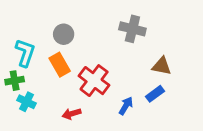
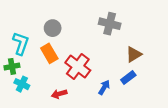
brown triangle: (162, 66) -> (134, 54), turned -42

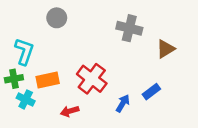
gray circle: (53, 28) -> (57, 18), moved
orange rectangle: (49, 53) -> (48, 80), moved, turned -72
brown triangle: (134, 54) -> (166, 49), moved

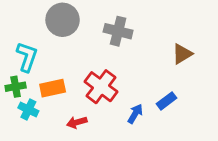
gray circle: (57, 18) -> (63, 20), size x1.5
gray cross: (129, 28) -> (118, 31), moved

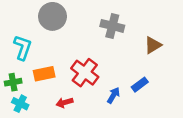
gray cross: (118, 31) -> (112, 26), moved
green cross: (16, 87) -> (13, 82), moved
cyan cross: (28, 109) -> (20, 104), moved

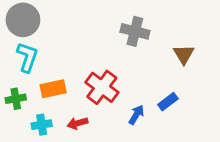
gray circle: (52, 16) -> (23, 20), moved
brown triangle: (153, 45) -> (184, 54), turned -30
cyan cross: (20, 104) -> (42, 125), moved, turned -35

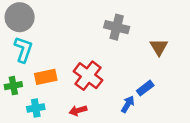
blue arrow: (136, 115) -> (128, 104), moved
red arrow: (78, 123) -> (78, 110), moved

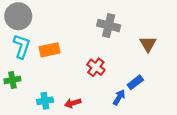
red cross: (88, 76) -> (96, 67), moved, size x0.7
orange rectangle: (46, 77) -> (50, 50), moved
cyan cross: (36, 108) -> (45, 101), moved

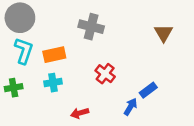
gray cross: (109, 25) -> (91, 27), moved
brown triangle: (148, 44) -> (164, 33), moved
cyan cross: (45, 101) -> (53, 83), moved

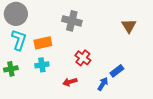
red arrow: (80, 113) -> (70, 82), moved

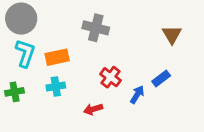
blue rectangle: (117, 71) -> (161, 79), moved
blue arrow: (103, 84) -> (137, 94), moved

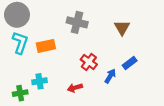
brown triangle: (172, 35) -> (122, 28), moved
cyan cross: (56, 86) -> (40, 81), moved
green cross: (15, 92) -> (20, 93), moved

